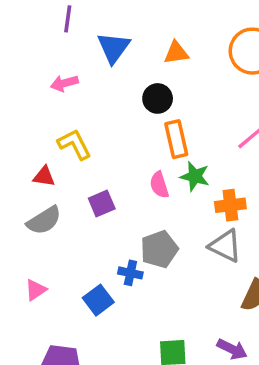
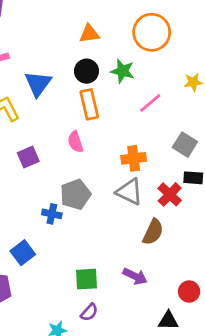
blue triangle: (114, 48) -> (38, 84), moved
black circle: (158, 98) -> (87, 71), moved
green star: (195, 176) -> (123, 71), moved
blue square: (98, 300) -> (23, 253), moved

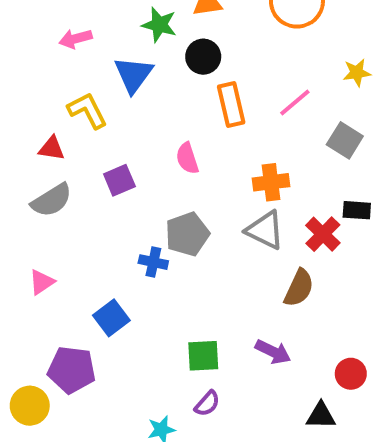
green star: (123, 71) -> (159, 25), moved
orange rectangle: (89, 104) -> (231, 104), moved
gray square: (185, 145) -> (345, 140), moved

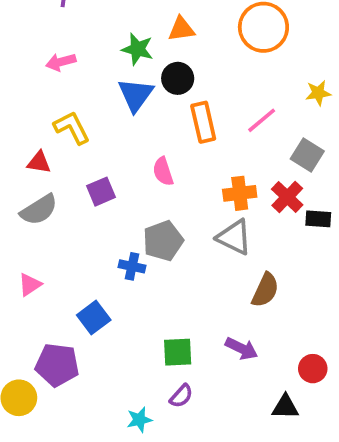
blue triangle: (133, 75) -> (136, 95), moved
red cross: (323, 234) -> (287, 197), moved

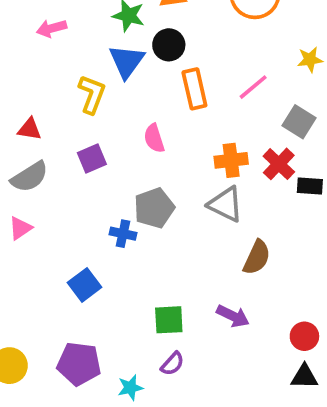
yellow L-shape: (72, 128) -> (92, 94), moved, turned 48
pink triangle: (30, 285) -> (20, 228), moved
purple pentagon: (57, 365) -> (79, 364), moved
black triangle: (285, 407) -> (304, 377), moved

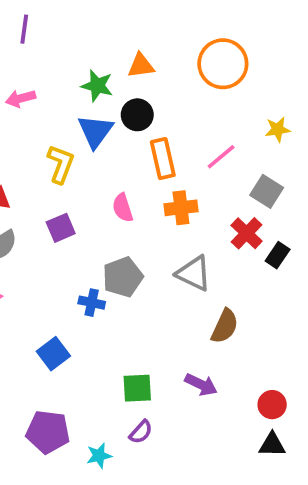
orange cross: (231, 160) -> (181, 208), moved
black rectangle: (310, 186) -> (278, 255), turned -60

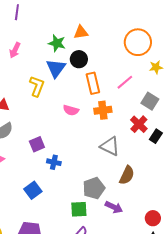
orange circle: (223, 64) -> (138, 42), moved
pink arrow: (21, 98) -> (15, 50), turned -49
pink semicircle: (123, 208) -> (71, 110), turned -56
purple square: (61, 228) -> (37, 144), moved
gray pentagon: (123, 277) -> (94, 188), moved

